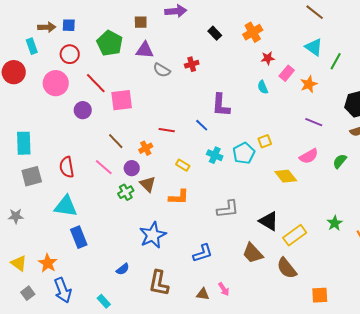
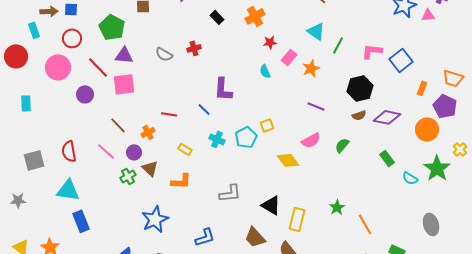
purple triangle: (145, 50) -> (124, 55), moved
cyan rectangle: (24, 143) -> (26, 103), moved, size x0.7
yellow rectangle: (295, 235) -> (297, 219), turned -40

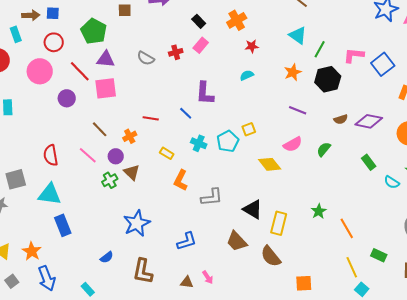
pink rectangle: (289, 57) -> (201, 45), moved
cyan semicircle: (265, 71) -> (247, 75), turned 88
black hexagon: (360, 88) -> (328, 79), moved
gray square: (34, 160) -> (16, 179), moved
orange L-shape: (181, 181) -> (181, 180), moved, turned 115

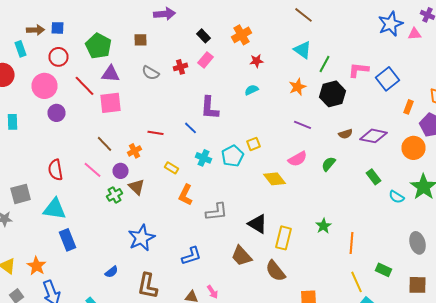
brown square: (125, 10) -> (140, 40), moved
purple circle: (67, 98) -> (56, 113), moved
orange line: (347, 228) -> (352, 243), turned 35

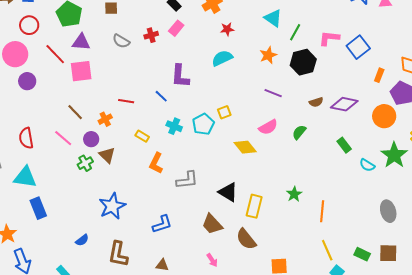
cyan semicircle: (252, 90) -> (222, 58), size x1.5
green rectangle: (384, 270) -> (362, 254), moved
pink arrow: (212, 292) -> (212, 260), moved

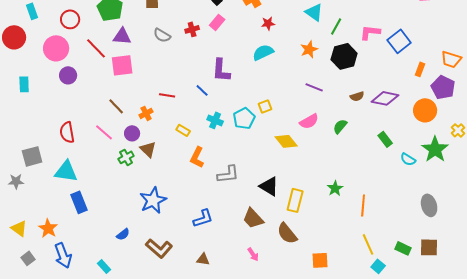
brown L-shape: (118, 254) -> (159, 248), turned -60

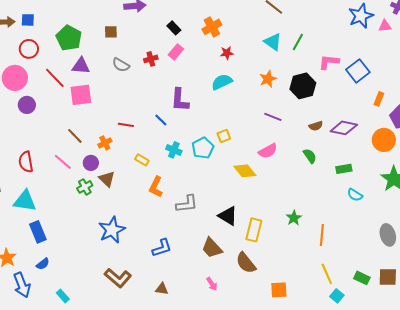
green line: (336, 26) -> (298, 42), moved
green semicircle: (340, 126) -> (310, 156), moved, turned 105
green rectangle: (385, 139) -> (344, 169), turned -63
cyan semicircle: (408, 159) -> (355, 195), moved
blue semicircle: (123, 234) -> (43, 264), moved

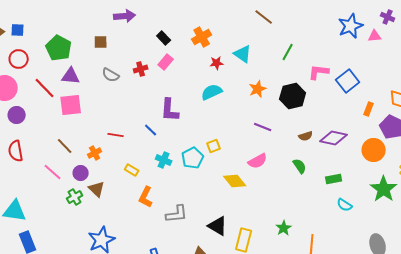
cyan triangle: (273, 42) -> (243, 54), moved
red semicircle: (26, 162) -> (16, 151), moved

